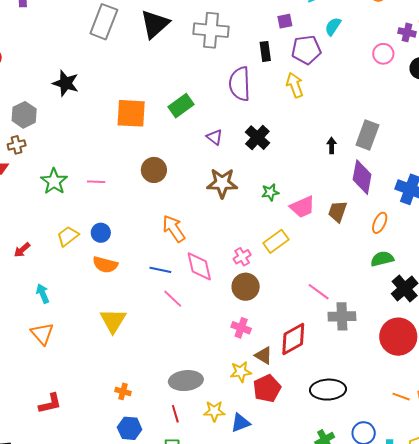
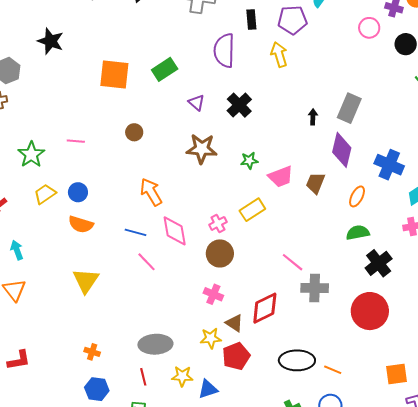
brown circle: (154, 170) -> (134, 132), size x0.7
green star: (54, 181) -> (31, 155), moved
orange line: (401, 397) -> (333, 370), moved

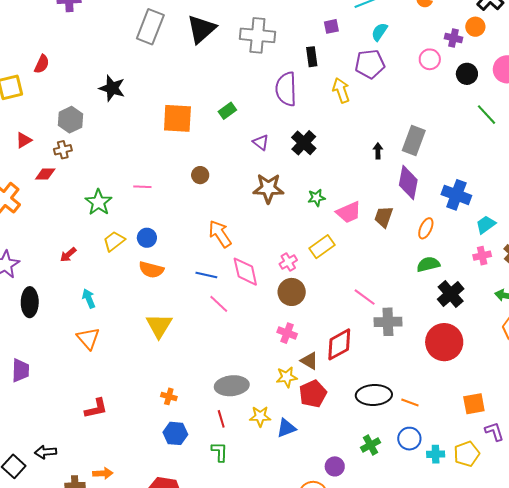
purple pentagon: (292, 20) -> (370, 64), moved
green rectangle: (165, 69) -> (227, 111), size x0.7

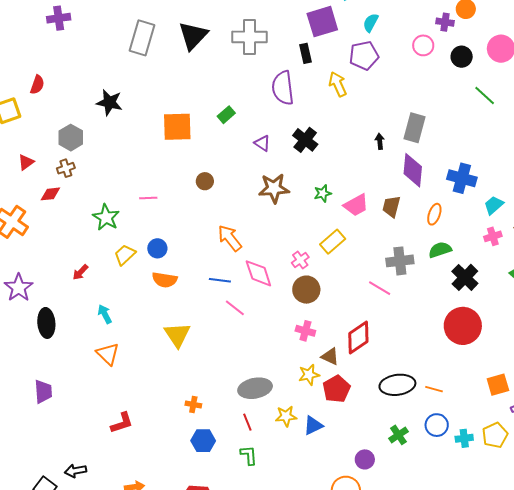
purple square: (331, 26) -> (322, 22), size x2.0
gray cross: (388, 322) -> (400, 261), moved

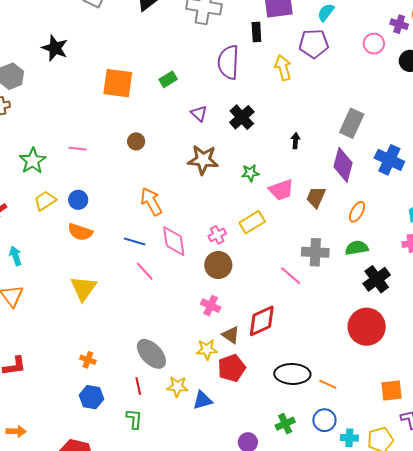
black arrow: (380, 141) -> (295, 141), moved
blue cross: (462, 178) -> (389, 160), moved
gray ellipse: (255, 388) -> (151, 354), turned 48

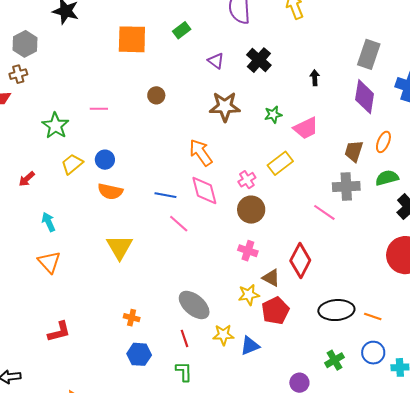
brown trapezoid: (316, 197) -> (354, 151), moved
orange arrow: (151, 202) -> (201, 153), moved
red diamond: (262, 321) -> (300, 261), turned -32

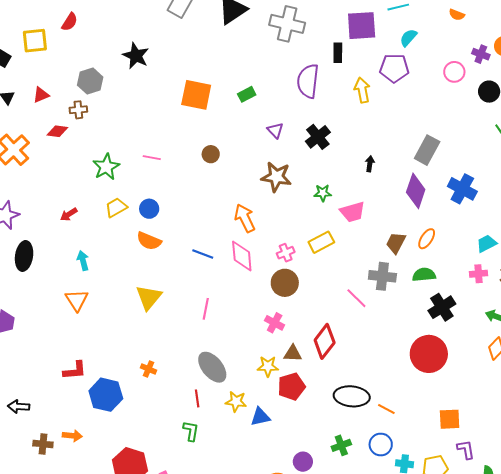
pink line: (179, 224) -> (206, 309), moved, turned 50
brown triangle: (271, 278) -> (293, 353), turned -36
blue hexagon: (139, 354) -> (106, 395), moved, size x1.4

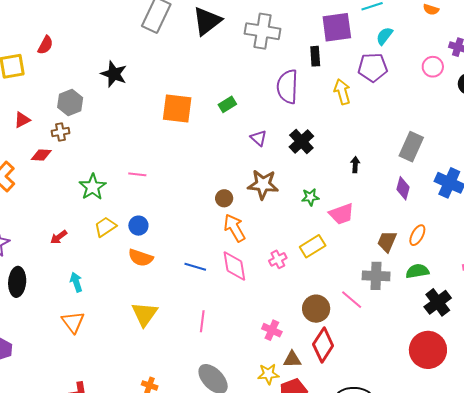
brown circle: (211, 154) -> (224, 198), moved
purple diamond: (416, 191) -> (403, 188), size x0.7
brown circle: (285, 283) -> (316, 309), moved

